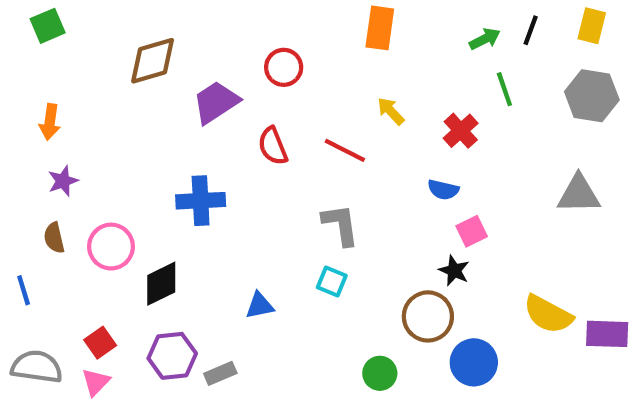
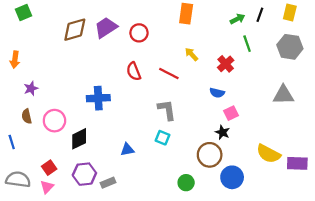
purple trapezoid: (216, 102) -> (106, 28), moved
orange arrow: (50, 122) -> (15, 60), moved

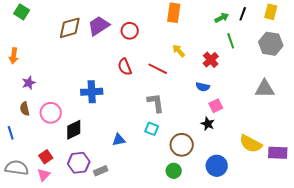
green square: (23, 13) -> (22, 12), turned -35
brown circle: (210, 155) -> (182, 145), moved

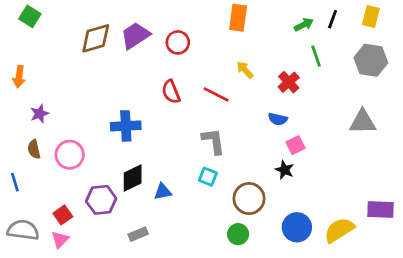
black diamond: (74, 130) -> (133, 178), moved
yellow semicircle: (251, 144) -> (339, 230), moved, turned 120
purple hexagon: (79, 163) -> (101, 200), moved

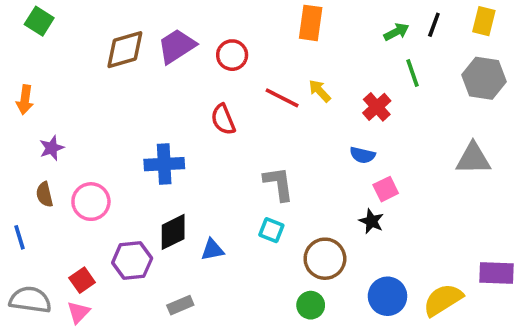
red line: (216, 94) -> (282, 98), moved

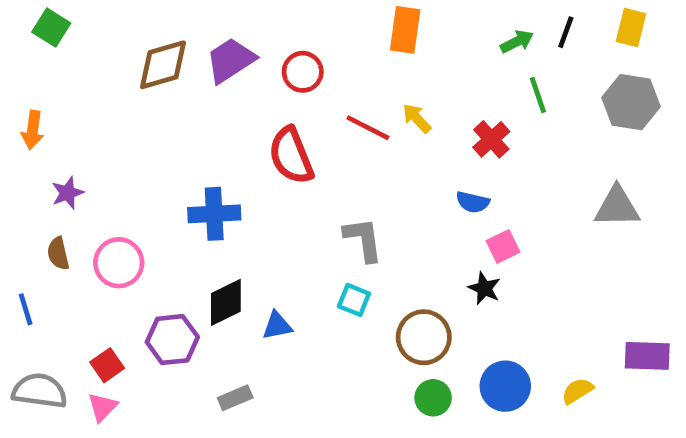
red semicircle: (223, 119) -> (291, 156), size x1.4
yellow semicircle: (443, 300) -> (577, 391), size x0.6
green circle: (311, 305) -> (433, 398), moved

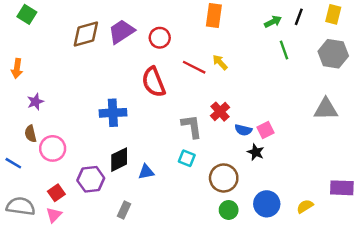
red cross: (491, 139) -> (220, 112), moved
blue semicircle: (473, 202) -> (243, 130), moved
pink circle: (119, 263) -> (53, 148), moved
blue line: (26, 309) -> (13, 163), turned -42
gray rectangle: (235, 398) -> (124, 210), turned -42

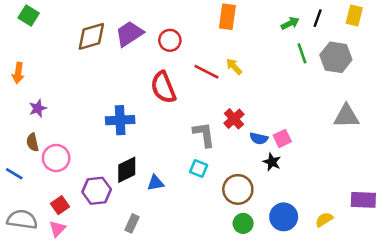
gray hexagon: (333, 54) -> (336, 57), moved

